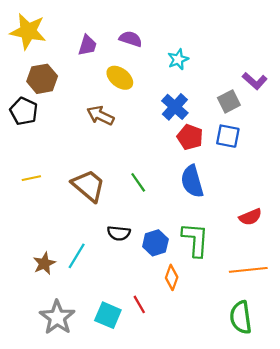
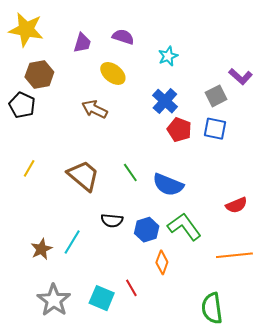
yellow line: (31, 178) -> (29, 168), turned -48
blue semicircle: (192, 181) -> (168, 185), moved, turned -52
green L-shape: (195, 240) -> (184, 227), turned -40
green semicircle: (241, 317) -> (212, 308), moved

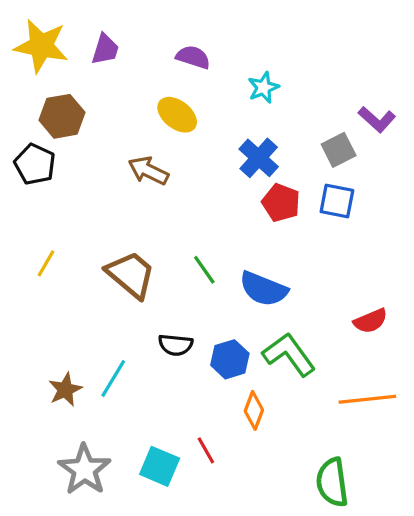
purple trapezoid: (82, 43) -> (105, 49), moved

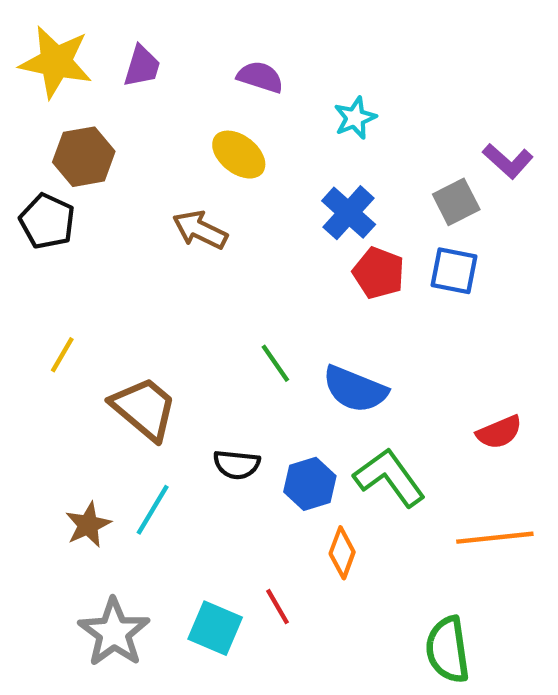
brown trapezoid: (131, 275) -> (144, 409), moved

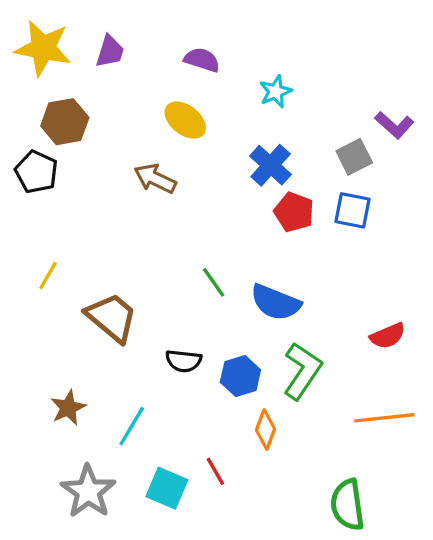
green L-shape: (389, 477) -> (302, 371), turned 70
cyan line: (153, 510) -> (132, 426), moved

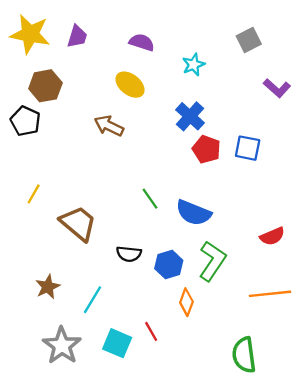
gray square: (354, 157) -> (249, 40), moved

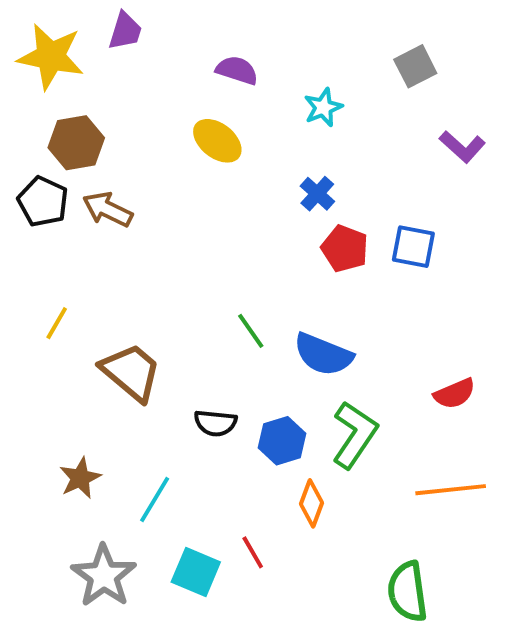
purple trapezoid: (77, 36) -> (125, 31), moved
blue cross: (190, 116) -> (317, 194), size x0.7
brown arrow: (109, 126) -> (108, 209), moved

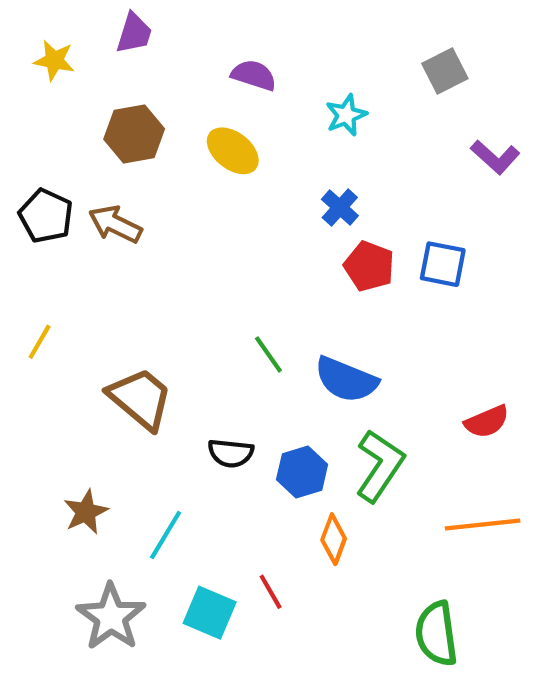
yellow star: (51, 56) -> (54, 60), size x0.6
brown hexagon: (76, 143) -> (134, 134), moved
yellow line: (57, 323) -> (40, 342), moved

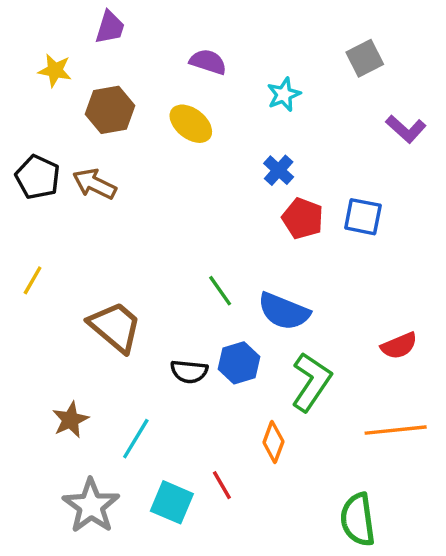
yellow star: (54, 60) -> (55, 70), moved
blue hexagon: (302, 472) -> (239, 363), moved

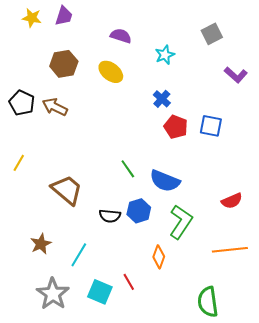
yellow star: (55, 70) -> (32, 18), moved

